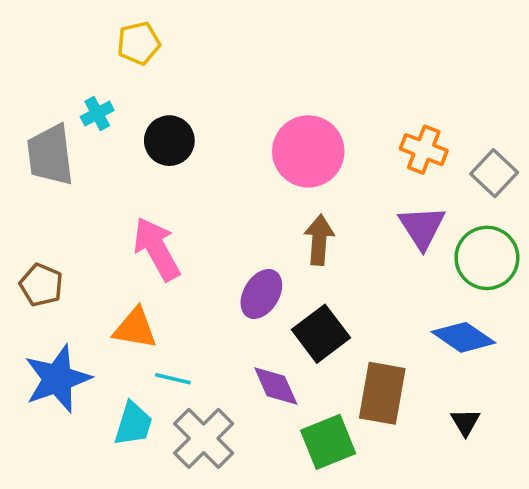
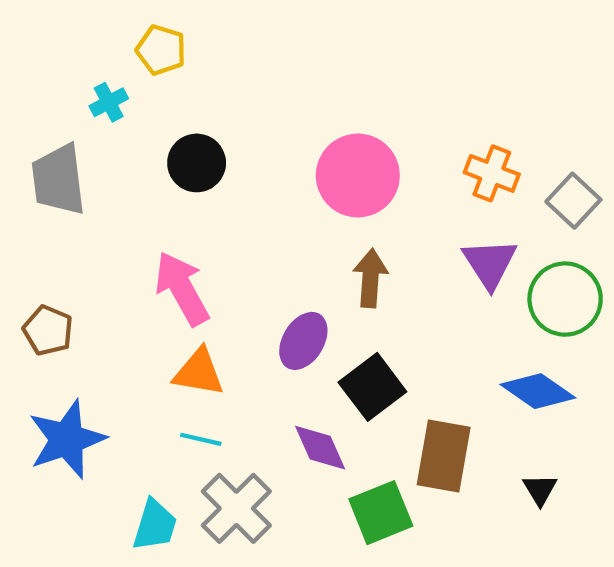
yellow pentagon: (139, 43) -> (161, 50), turned 30
cyan cross: (97, 114) -> (109, 102), moved
orange triangle: (135, 328) -> (199, 372), moved
cyan trapezoid: (133, 424) -> (155, 525), moved

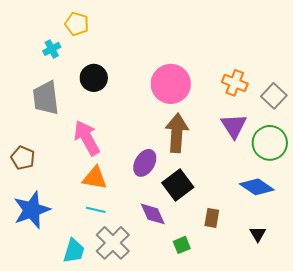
gray trapezoid: (58, 180) -> (46, 98), moved
brown arrow: (370, 278) -> (177, 133), size x1.4
brown rectangle: (444, 456) -> (212, 218), size x0.6
green square: (381, 513) -> (182, 245), size x0.6

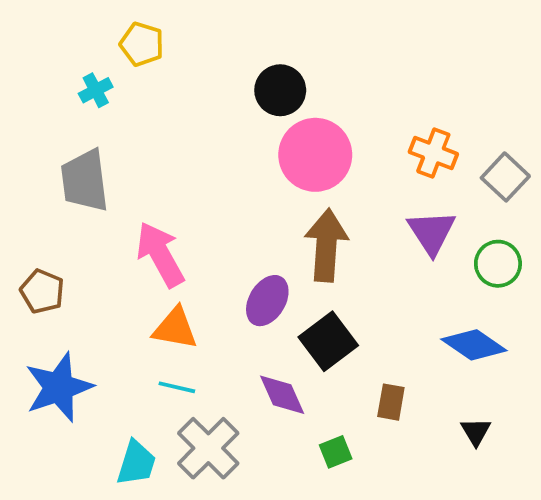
black circle: (94, 78) -> (280, 90), moved
green circle: (270, 143) -> (498, 264), size x0.7

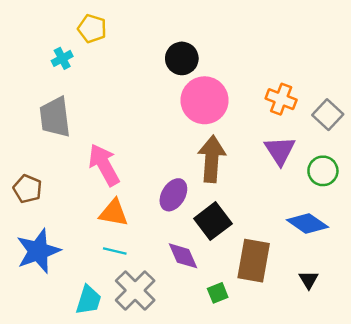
brown rectangle: (391, 402) -> (254, 261), size x1.8

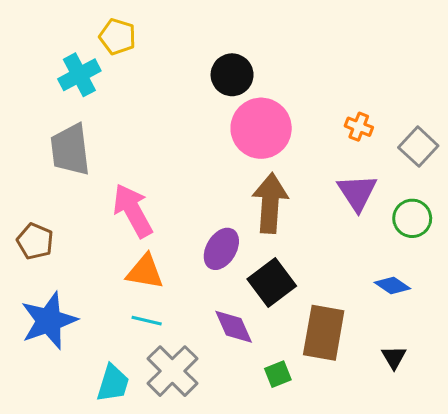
cyan cross: (62, 58) -> (79, 75), size x1.5
orange cross: (281, 99) -> (359, 127), size x0.7
blue diamond: (307, 224) -> (392, 286), size x0.7

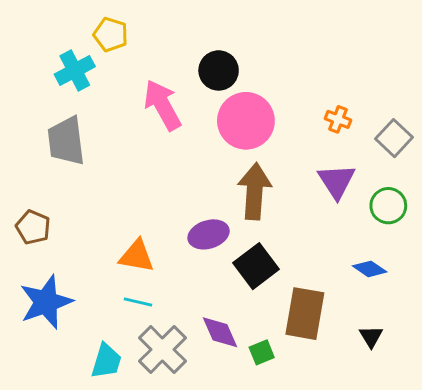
pink arrow: (133, 211) -> (162, 105), moved
purple ellipse: (221, 249) -> (209, 234), turned 42
purple diamond: (234, 327) -> (220, 332), moved

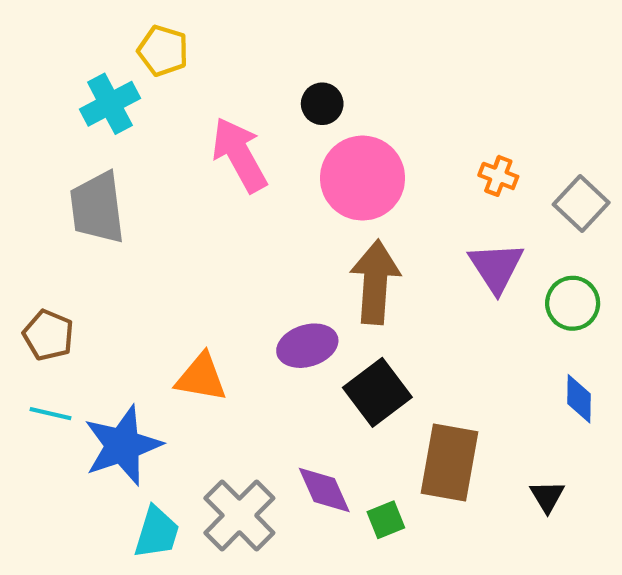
black circle: (219, 70) -> (322, 104), size x0.7
blue diamond: (370, 269) -> (579, 399), moved, turned 56
blue star: (46, 302) -> (123, 445), moved
cyan line: (138, 302) -> (51, 414), moved

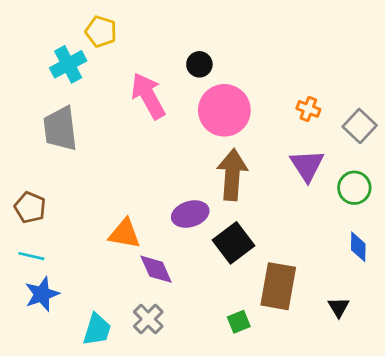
blue star: (123, 445) -> (42, 294), moved, size x0.7
purple diamond: (324, 490) -> (156, 269), moved
gray cross: (239, 515) -> (148, 319), size x0.7

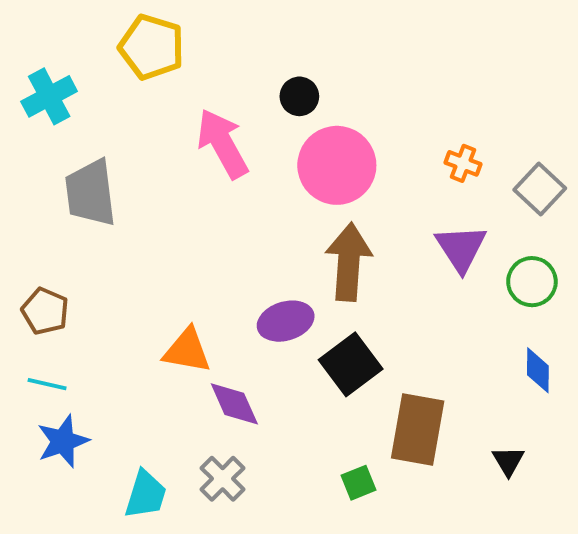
yellow pentagon: (101, 31) -> (152, 47), size x1.4
cyan cross: (68, 64) -> (49, 96), moved

